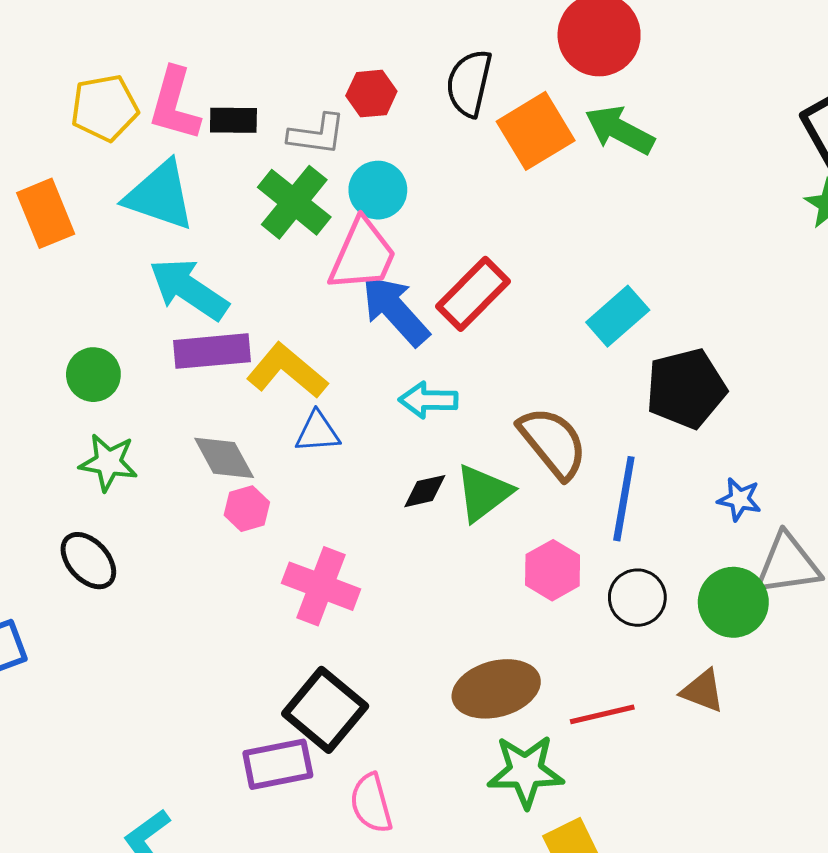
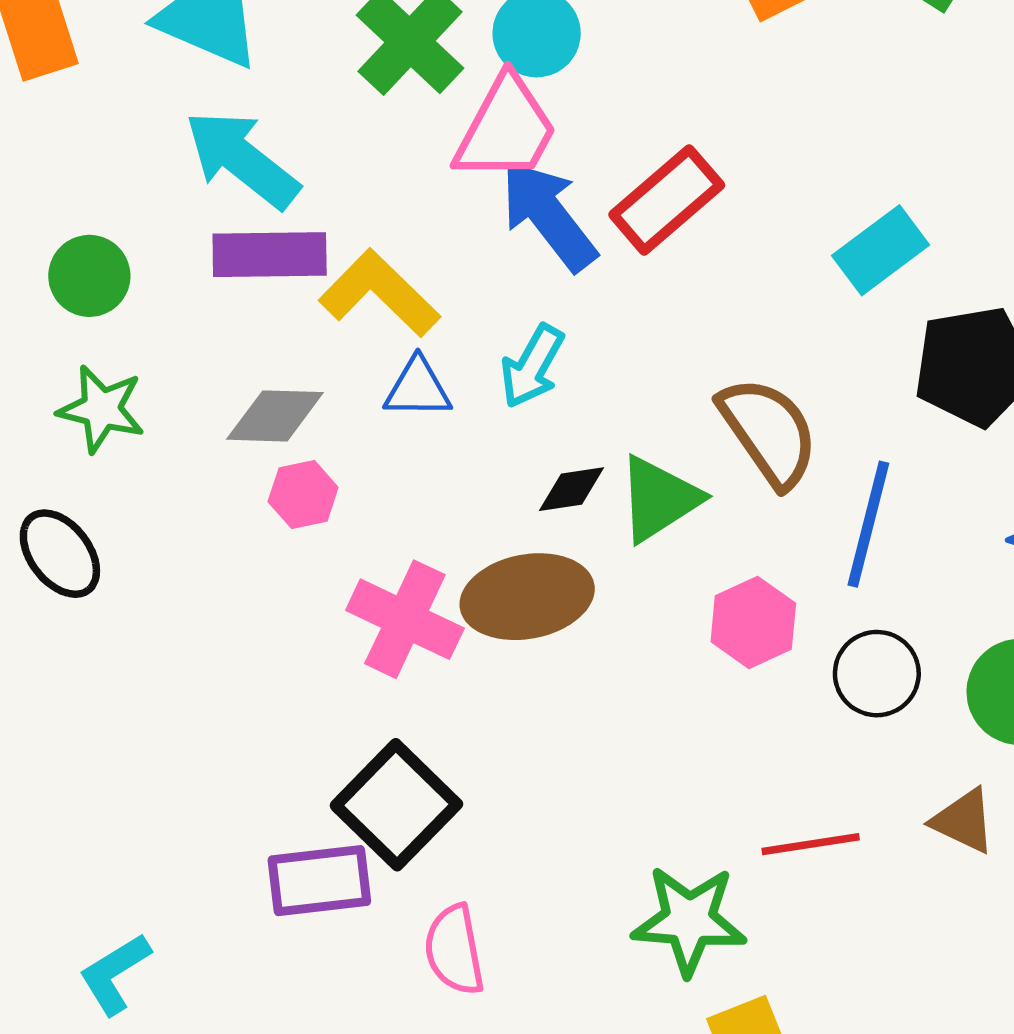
cyan arrow: (428, 400) -> (532, 366), moved, turned -66
gray diamond: (224, 458) -> (275, 416), turned -64
brown ellipse: (496, 689) -> (527, 597), moved

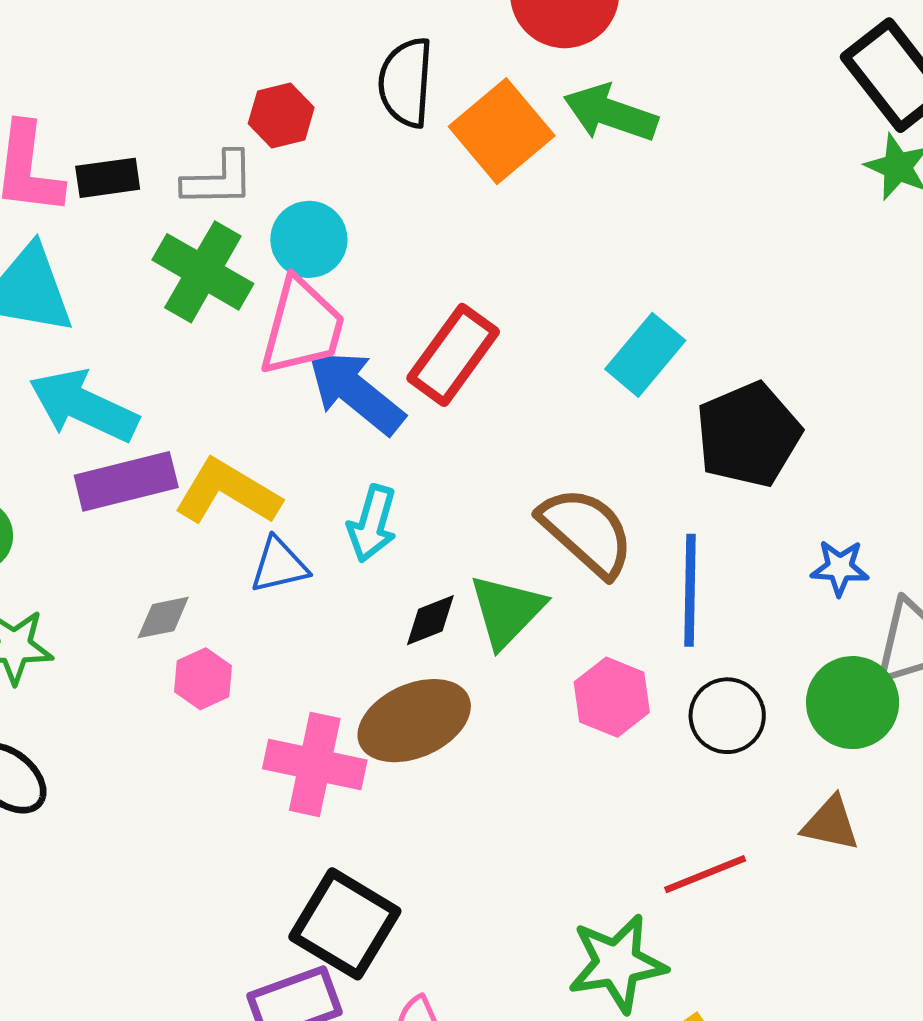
gray diamond: (275, 416) -> (163, 618), size x0.7

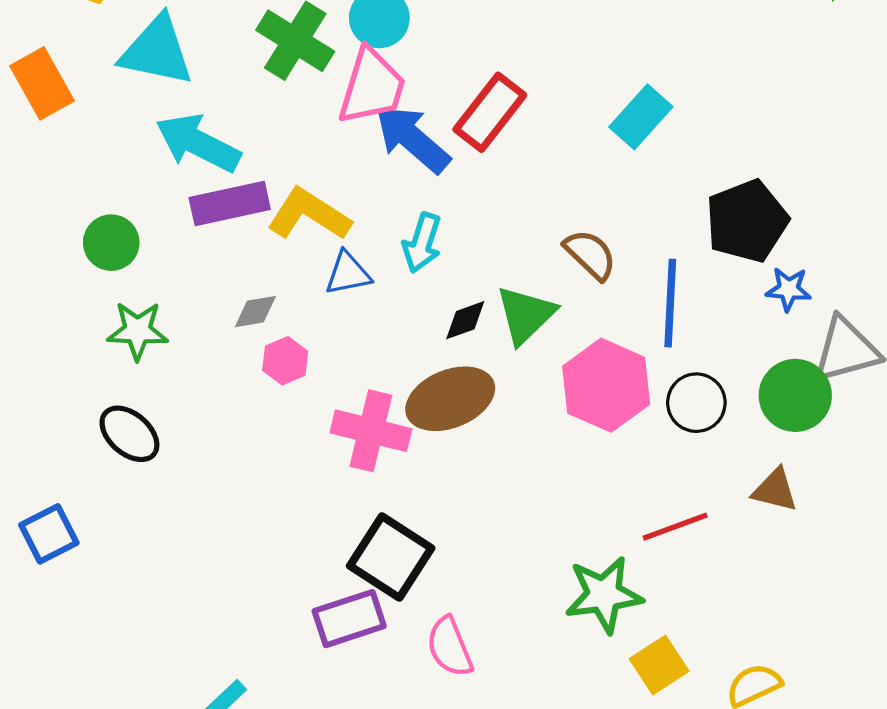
black pentagon: (748, 435) -> (747, 221), moved
brown semicircle: (586, 532) -> (590, 255), size x0.7
pink hexagon: (612, 697) -> (606, 385), size x1.5

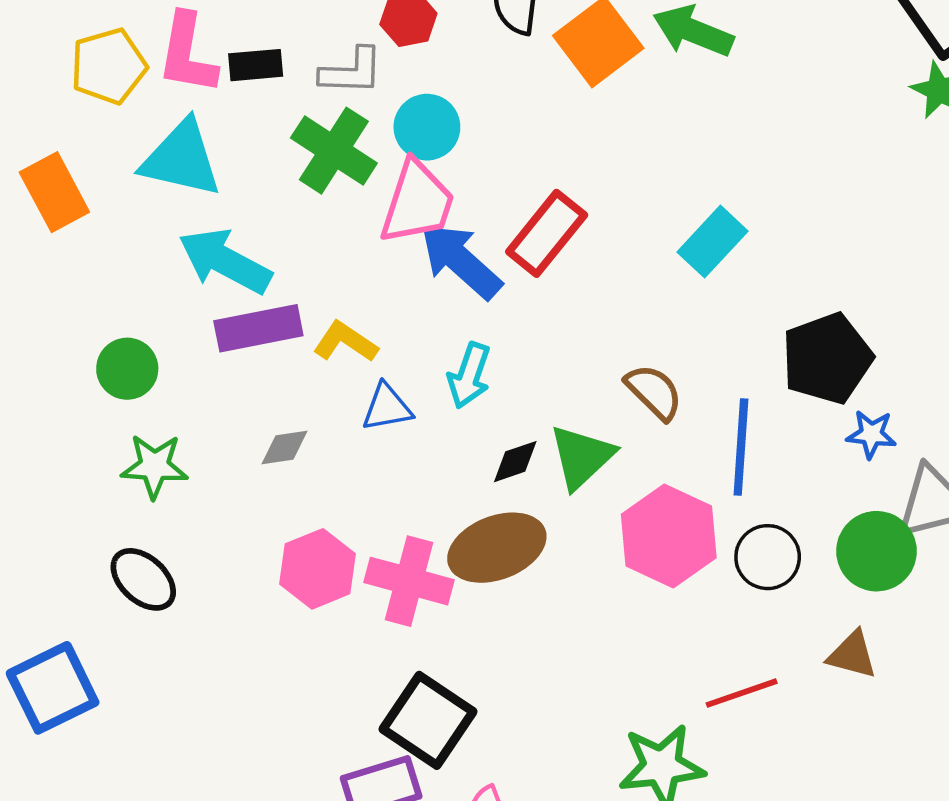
yellow L-shape: (309, 214) -> (345, 342), size x0.7
pink hexagon: (285, 361) -> (317, 569), moved, size x1.5
blue square: (49, 534) -> (53, 688), size x1.4

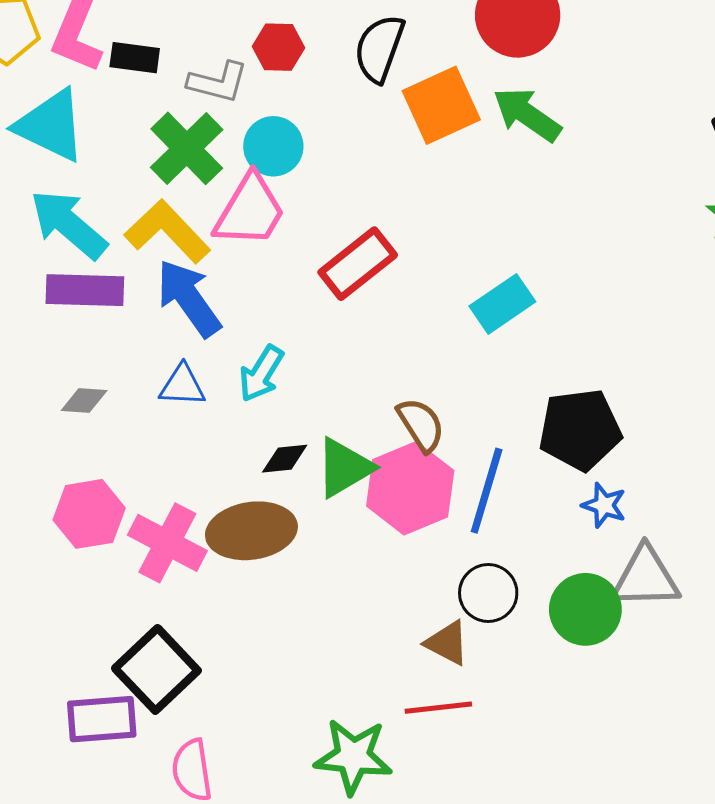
blue arrow: (461, 261) -> (189, 298), moved
yellow L-shape: (345, 342) -> (167, 231), moved, size x1.5
pink hexagon: (669, 536) -> (410, 488), moved
brown triangle: (852, 655) -> (447, 643), moved

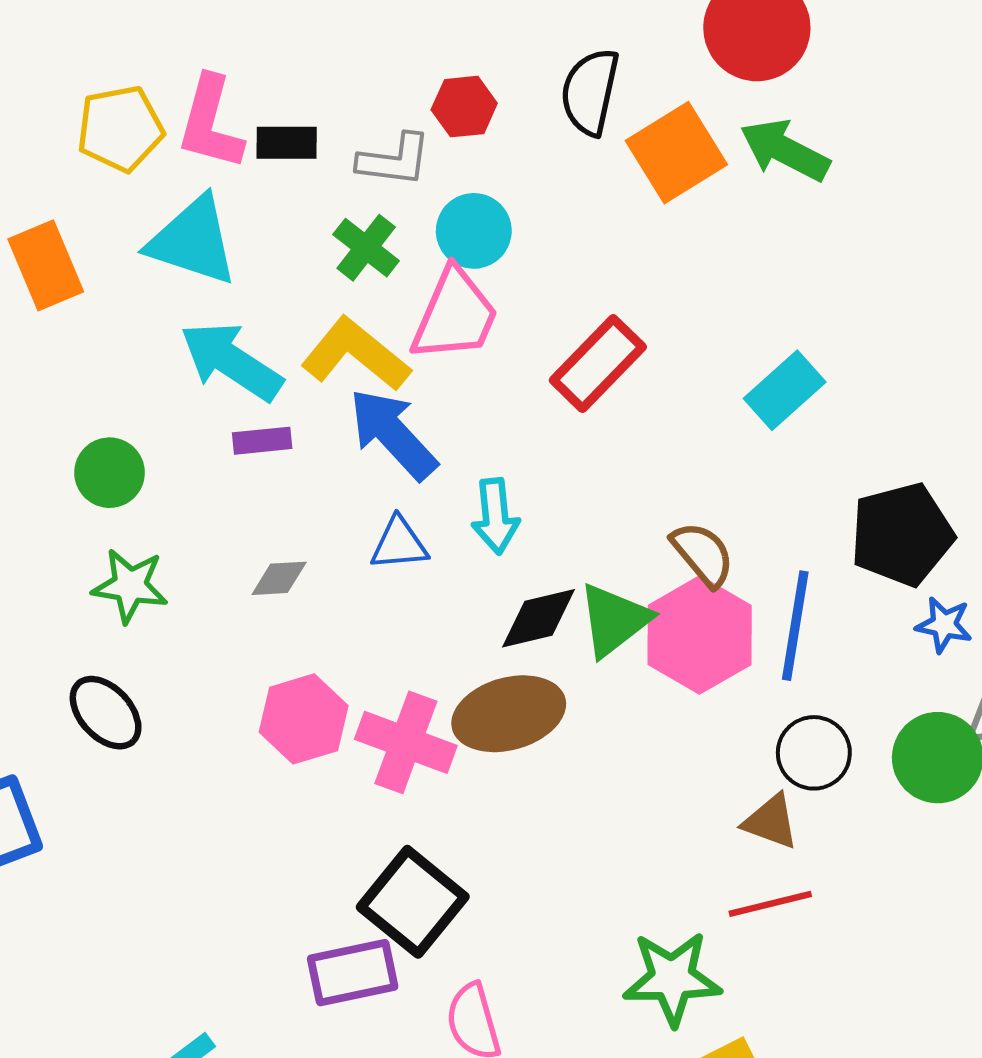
green cross: (187, 148) -> (366, 248), size x0.7
purple rectangle: (85, 290) -> (262, 441), size x0.6
cyan arrow: (261, 374) -> (495, 516), turned -30
black diamond: (285, 459) -> (538, 618), size x1.4

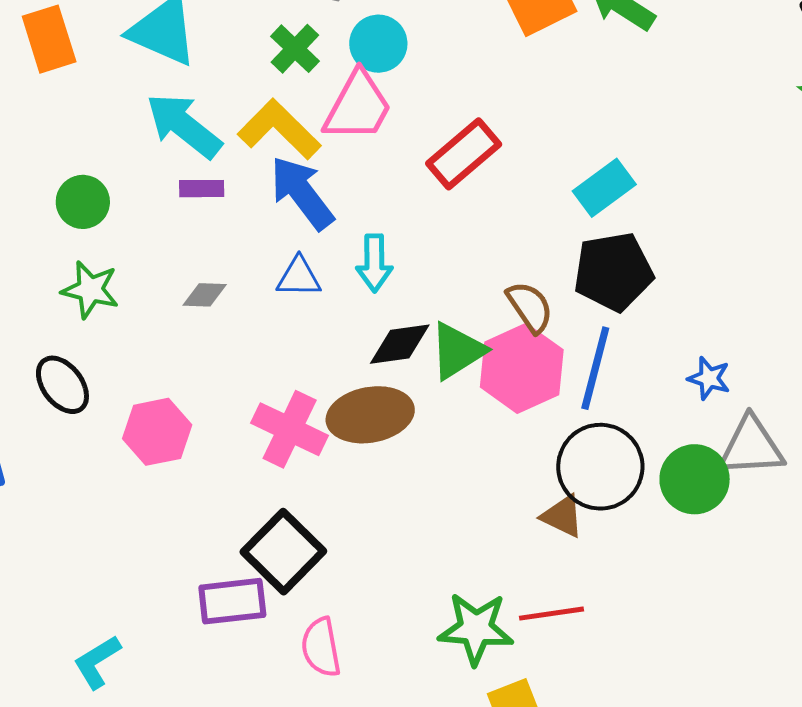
black pentagon: (902, 534) -> (613, 272), moved
pink hexagon: (304, 719) -> (157, 432), moved
black circle: (814, 753) -> (600, 467), size x1.5
red line: (770, 904) -> (552, 614), moved

